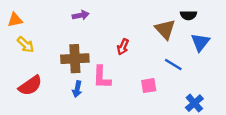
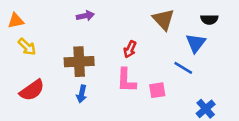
black semicircle: (189, 15) -> (209, 19), moved
brown triangle: (165, 29) -> (163, 19), moved
blue triangle: (200, 42) -> (196, 43), moved
pink L-shape: (102, 77) -> (126, 80), moved

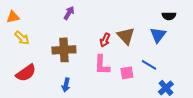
purple arrow: (85, 16) -> (69, 13), turned -48
brown triangle: (163, 19) -> (126, 36), moved
blue line: (183, 68) -> (149, 65), moved
blue arrow: (82, 94) -> (66, 85), moved

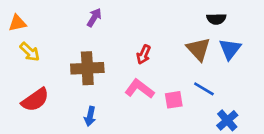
black semicircle: (169, 16) -> (216, 19), moved
blue triangle: (158, 35) -> (230, 49), moved
brown triangle: (126, 36) -> (198, 49), moved
pink L-shape: (102, 65) -> (139, 89), turned 125

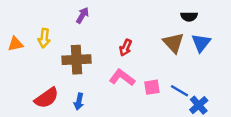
orange triangle: (17, 23) -> (15, 44), moved
yellow arrow: (30, 52) -> (44, 38), moved, turned 54
blue line: (204, 89) -> (180, 91), moved
red semicircle: (35, 100) -> (47, 98), moved

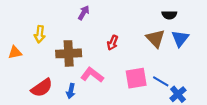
purple arrow: (82, 15) -> (84, 13), moved
orange triangle: (15, 44) -> (15, 52), moved
pink L-shape: (122, 78) -> (92, 75), moved
pink square: (152, 87) -> (136, 78), size x1.5

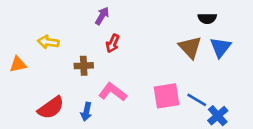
yellow arrow: (40, 34) -> (48, 42), turned 91
red arrow: (113, 43) -> (113, 43), moved
brown cross: (69, 53) -> (84, 66), size x0.6

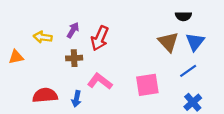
purple arrow: (102, 16) -> (73, 30), moved
red arrow: (113, 43) -> (100, 38), size x1.5
blue line: (197, 100) -> (188, 71), moved, turned -66
red semicircle: (51, 108) -> (45, 95), turned -150

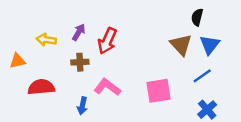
black semicircle: (183, 16) -> (197, 17), turned 105
red semicircle: (45, 95) -> (41, 87), moved

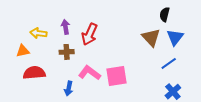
purple arrow: (79, 32) -> (66, 27), turned -40
orange triangle: (17, 61) -> (23, 51), moved
pink square: (158, 91) -> (117, 76), moved

